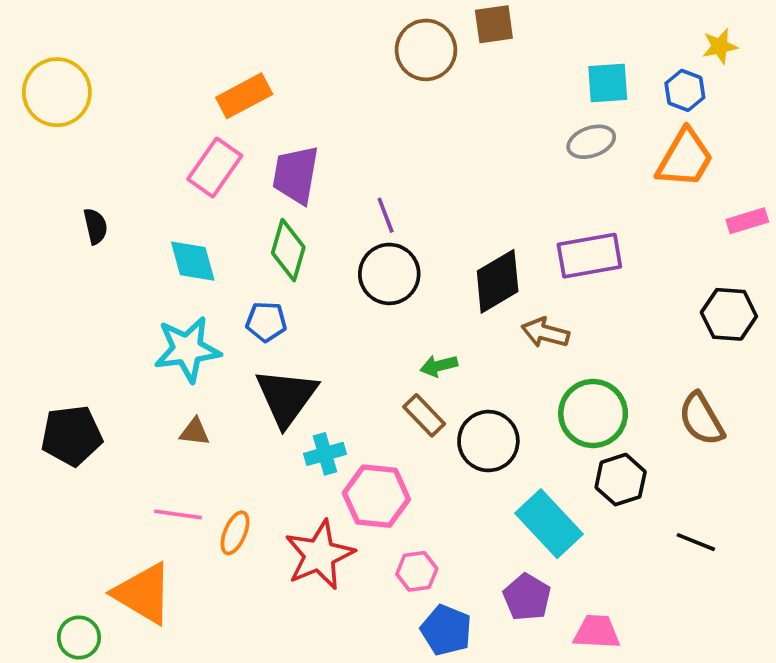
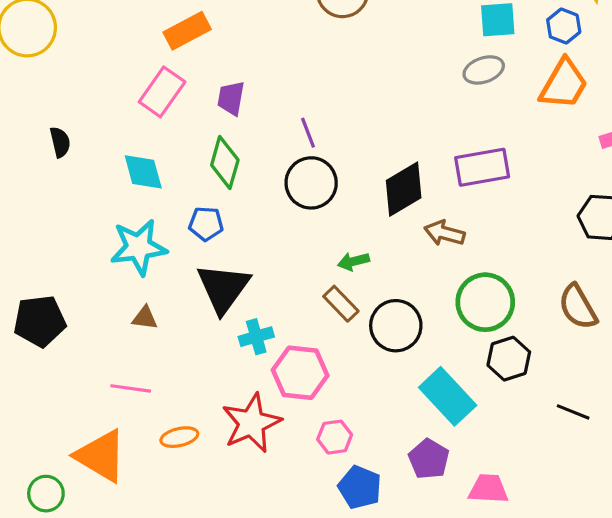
purple trapezoid: (296, 175) -> (231, 98), size x0.7
orange ellipse: (235, 533) -> (179, 437), moved, turned 54

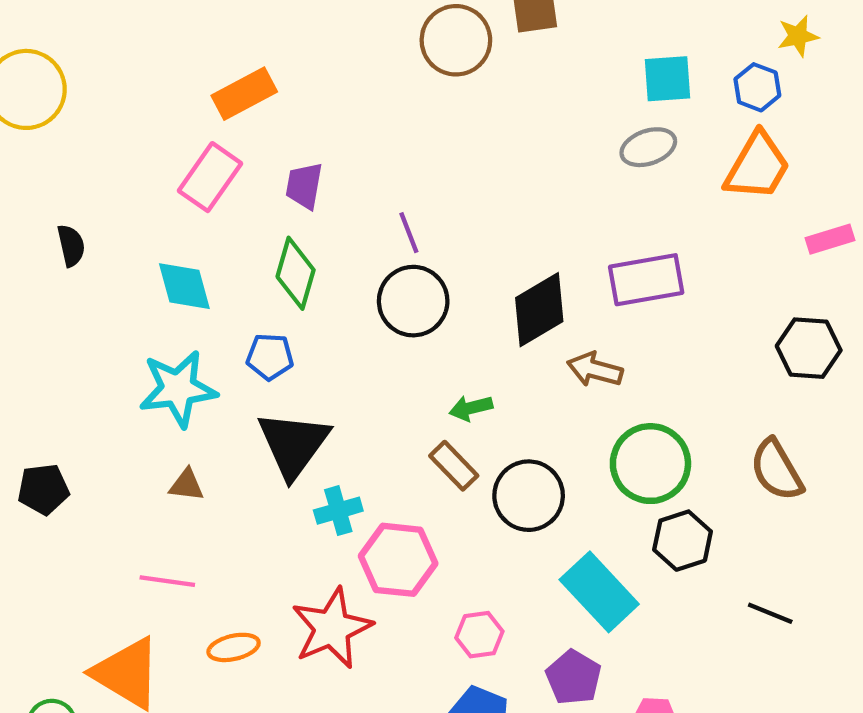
black pentagon: (40, 321) -> (43, 489), size x0.7
pink hexagon: (335, 437) -> (479, 635), moved

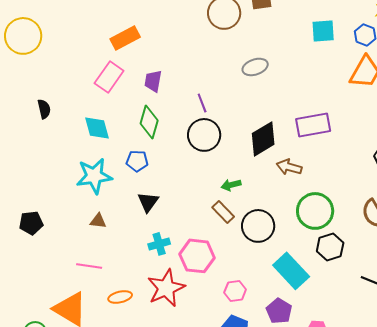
gray ellipse: (648, 147) -> (255, 67), moved
black triangle: (293, 444) -> (148, 202), size x0.6
cyan cross: (338, 511) -> (159, 244), moved

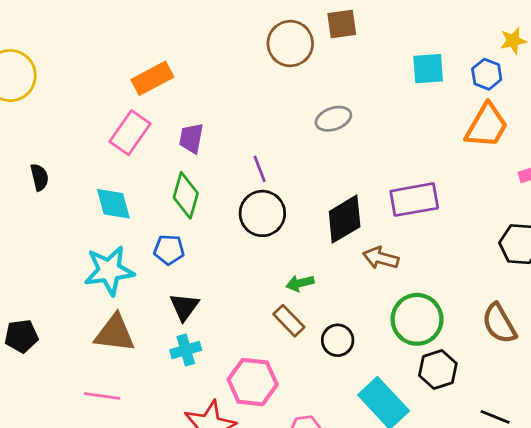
brown triangle: (98, 221) -> (115, 333), size x1.8
black circle: (258, 226) -> (338, 340), size x0.7
cyan cross: (159, 244) -> (186, 350), moved

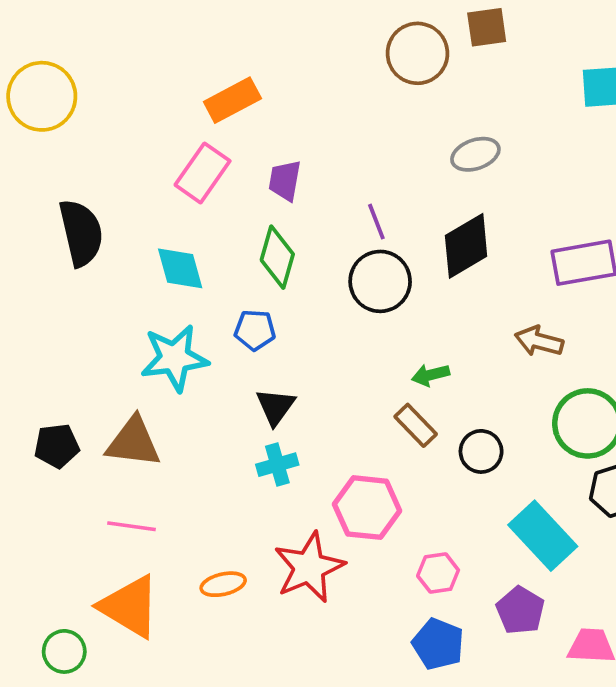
black semicircle: (39, 177) -> (81, 233), size x1.8
black diamond: (345, 219) -> (466, 246), moved
brown triangle: (115, 333) -> (133, 442), moved
pink line: (102, 396) -> (132, 526), moved

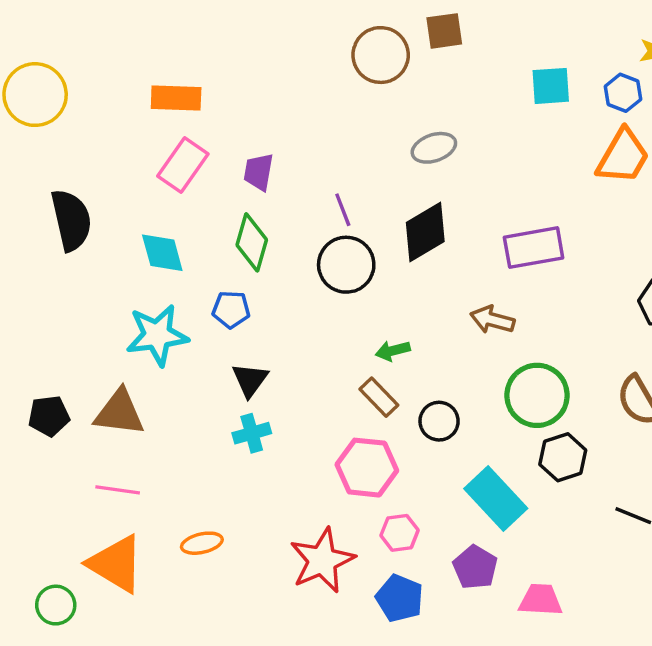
orange rectangle: (232, 100) -> (176, 98), moved, turned 30
pink hexagon: (367, 508) -> (367, 468), moved
red star: (309, 567) -> (322, 560), moved

